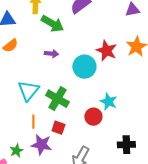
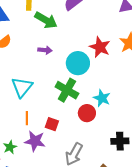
green cross: (57, 99) -> (67, 90), moved

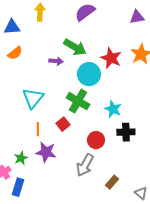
green arrow: (46, 20) -> (75, 47), moved
red circle: (87, 113) -> (96, 140), moved
red square: (52, 124) -> (63, 124), moved, turned 32
black cross: (120, 141) -> (126, 132), moved

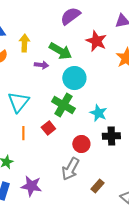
yellow arrow: (40, 12) -> (24, 43), moved
red star: (111, 58) -> (96, 41), moved
purple star: (46, 152) -> (31, 186), moved

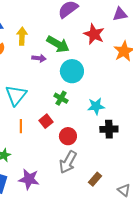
green cross: (63, 105) -> (61, 98), size x0.6
cyan star: (98, 113) -> (96, 106), turned -30
red circle: (81, 144) -> (68, 136), moved

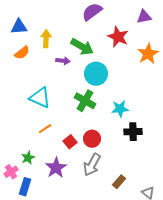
cyan triangle: (16, 95) -> (40, 98), turned -45
green cross: (61, 98) -> (85, 101), size x1.5
red square: (46, 121) -> (70, 142), moved
orange line: (21, 126) -> (45, 129), turned 56
purple star: (29, 179) -> (56, 168), moved, turned 30

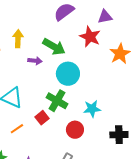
purple triangle: (144, 17) -> (105, 17), moved
black cross: (133, 132) -> (119, 135), moved
red circle: (92, 139) -> (75, 130), moved
red square: (70, 142) -> (42, 118), moved

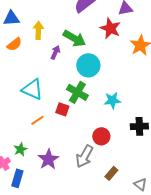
purple arrow: (35, 61) -> (55, 52), turned -72
red square: (42, 118) -> (62, 109), turned -32
red circle: (75, 130) -> (101, 136), moved

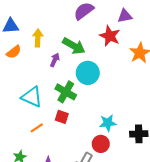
green cross: (77, 92) -> (66, 92), moved
cyan star: (112, 100) -> (108, 123), moved

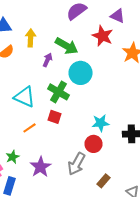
purple triangle: (125, 16) -> (118, 16), turned 35

